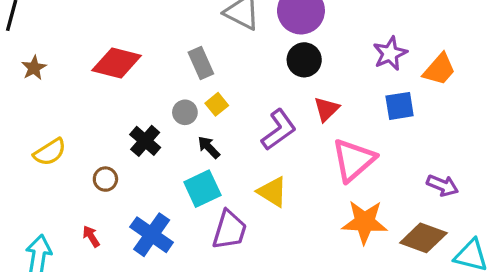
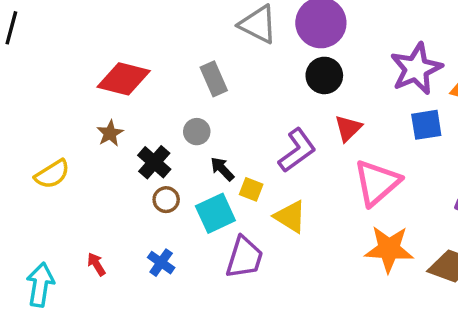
purple star: (390, 53) -> (416, 69), size x1.4
brown star: (34, 68) -> (110, 133), moved
yellow square: (217, 104) -> (251, 189), moved, turned -30
brown circle: (105, 179) -> (166, 200), moved
blue cross: (152, 235) -> (161, 263), size x0.6

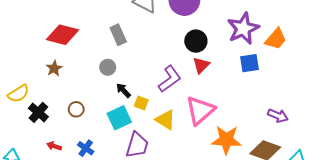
black circle: (324, 75) -> (196, 41), moved
black cross: (154, 162) -> (38, 112), moved
pink triangle: (377, 183) -> (200, 110), moved
brown circle: (166, 200) -> (76, 109), moved
red arrow: (96, 264) -> (54, 146), moved, turned -40

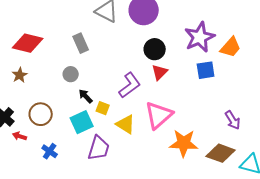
brown circle: (76, 109) -> (41, 114), size x1.5
purple arrow: (278, 116) -> (233, 120), turned 36
red arrow: (54, 146) -> (20, 136), moved

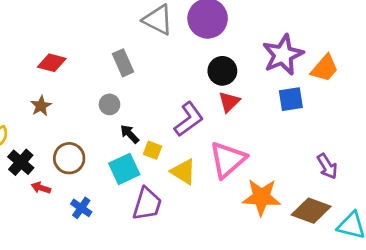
red diamond: (28, 43) -> (52, 63), size x0.7

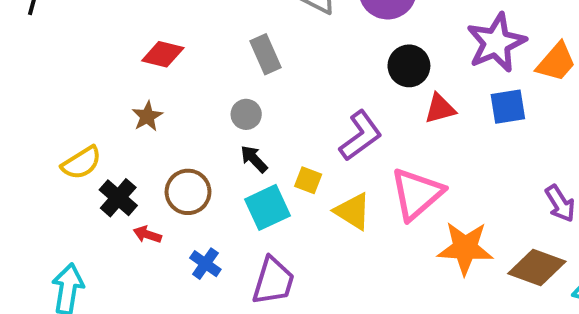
red triangle: (229, 102) -> (440, 109), moved, turned 30
black arrow: (130, 134) -> (254, 159), moved
purple trapezoid: (147, 204) -> (273, 281), moved

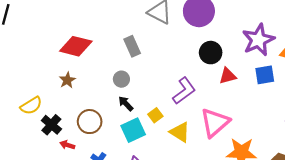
red diamond: (163, 54) -> (76, 46), size x1.4
yellow square: (308, 180) -> (155, 115), turned 32

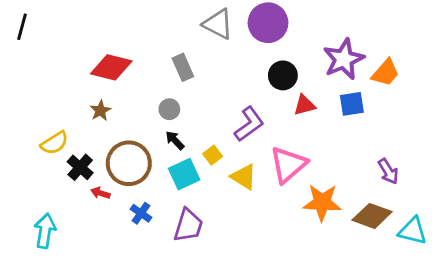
brown circle: (90, 122) -> (129, 163), size x1.4

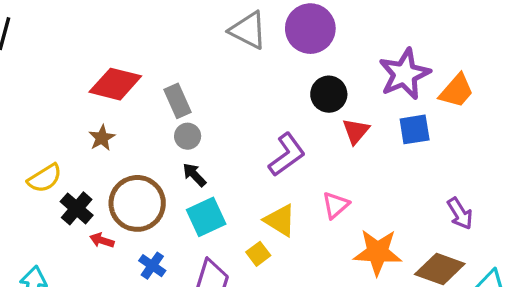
gray rectangle: (183, 67) -> (177, 101), moved
red triangle: (304, 105) -> (356, 131), turned -35
yellow square: (213, 155) -> (258, 254), moved
pink triangle: (288, 165) -> (336, 205), size x0.6

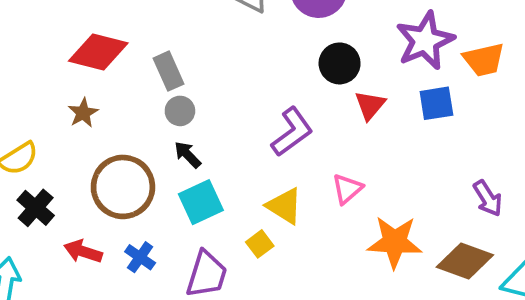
orange trapezoid: (457, 91) -> (484, 60), turned 36
black cross: (77, 208) -> (36, 208), moved
red arrow: (102, 240) -> (83, 252), moved, size x1.4

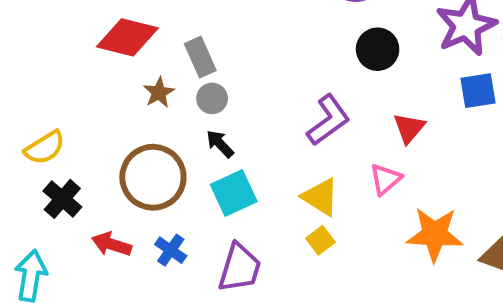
red triangle: (370, 105) -> (409, 128), moved
brown star: (83, 113) -> (159, 93), moved
yellow square: (260, 244) -> (320, 240), moved

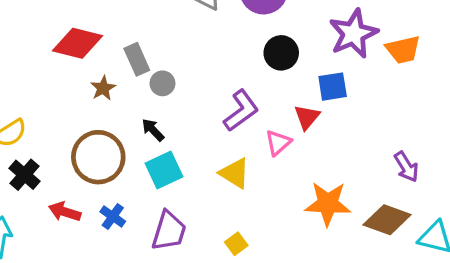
blue square: (478, 91) -> (333, 87), moved
gray circle: (212, 98) -> (162, 83), moved
pink triangle: (385, 179) -> (278, 143), moved
yellow square: (320, 240) -> (236, 244), moved

